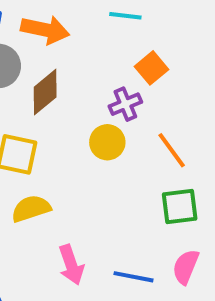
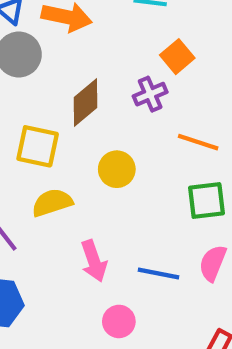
brown diamond: (45, 92) -> (85, 102), moved
yellow circle: (107, 142) -> (117, 169), moved
orange line: (172, 150) -> (198, 142), turned -36

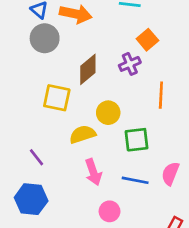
orange line: (198, 142) -> (161, 95), turned 75
green square: (206, 200) -> (137, 140), moved
yellow semicircle: (52, 203) -> (82, 134), moved

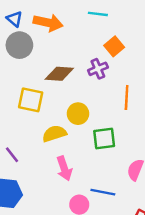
brown diamond: (88, 69) -> (59, 74), turned 44
blue line: (135, 180) -> (103, 192), moved

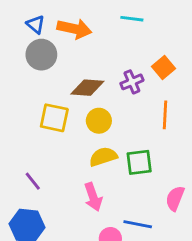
orange square: (114, 46) -> (164, 68), moved
yellow circle: (78, 114) -> (99, 121), moved
yellow semicircle: (54, 134) -> (103, 157), moved

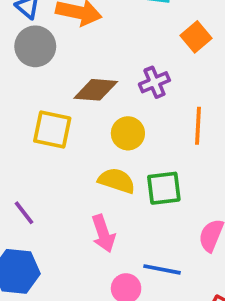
orange square: (164, 68) -> (196, 37), moved
yellow circle: (99, 121) -> (128, 133), moved
yellow semicircle: (103, 157) -> (117, 181), turned 36

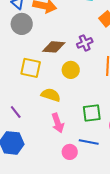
yellow semicircle: (117, 181) -> (51, 95), moved
green square: (164, 188) -> (92, 113), moved

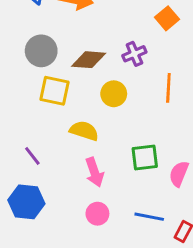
gray circle: (22, 24) -> (41, 51), moved
blue line: (89, 142) -> (149, 217), moved
pink circle: (70, 152) -> (97, 214), moved

